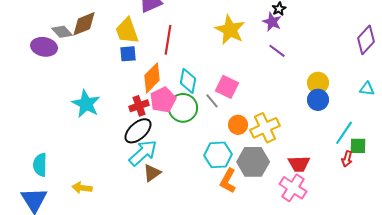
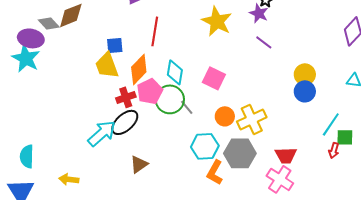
yellow trapezoid: (127, 31) -> (107, 65), moved
gray line: (212, 101) -> (187, 107), moved
cyan star: (86, 104) -> (26, 58), moved
cyan arrow: (143, 153) -> (102, 133), moved

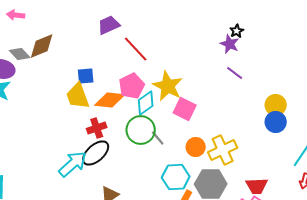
yellow star: (217, 21) -> (168, 86), moved
red line: (155, 31) -> (136, 49), moved, turned -52
orange diamond: (139, 69) -> (110, 100), turned 52
cyan diamond: (175, 72) -> (146, 103), turned 45
pink pentagon: (150, 91) -> (132, 86), moved

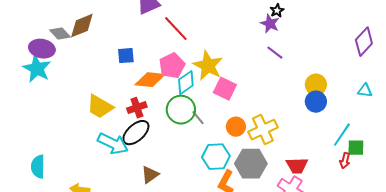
yellow trapezoid: (78, 96) -> (100, 107), moved, turned -40
cyan arrow: (73, 164) -> (113, 144), turned 68

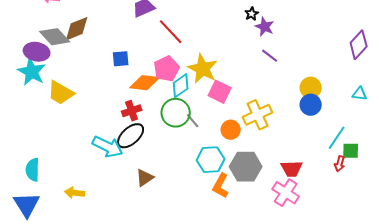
black star: (277, 11) -> (252, 14), moved
gray diamond: (60, 34) -> (55, 37), size x1.4
yellow trapezoid: (100, 107) -> (61, 93), moved
yellow cross: (263, 130) -> (258, 115), moved

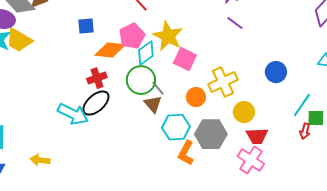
yellow circle: (311, 88) -> (244, 112), moved
yellow trapezoid: (61, 93) -> (19, 40), moved
brown triangle: (145, 178) -> (153, 104), moved, turned -36

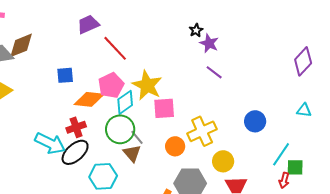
pink square: (185, 59) -> (164, 108), turned -30
cyan arrow: (73, 114) -> (50, 143), moved
cyan hexagon: (176, 127) -> (103, 176), moved

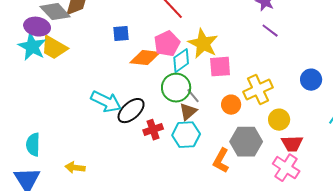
red cross: (76, 127) -> (153, 130), moved
brown triangle: (132, 153) -> (188, 112), turned 30
cyan hexagon: (103, 176) -> (186, 135), moved

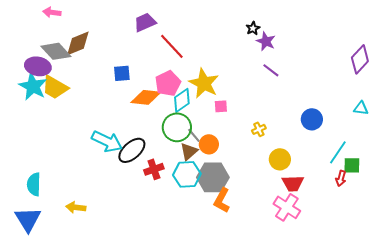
pink square: (220, 67) -> (221, 106), size x0.6
yellow cross: (258, 90) -> (259, 129), size x0.5
orange circle: (231, 105) -> (209, 144), moved
gray hexagon: (246, 142) -> (213, 177), moved

